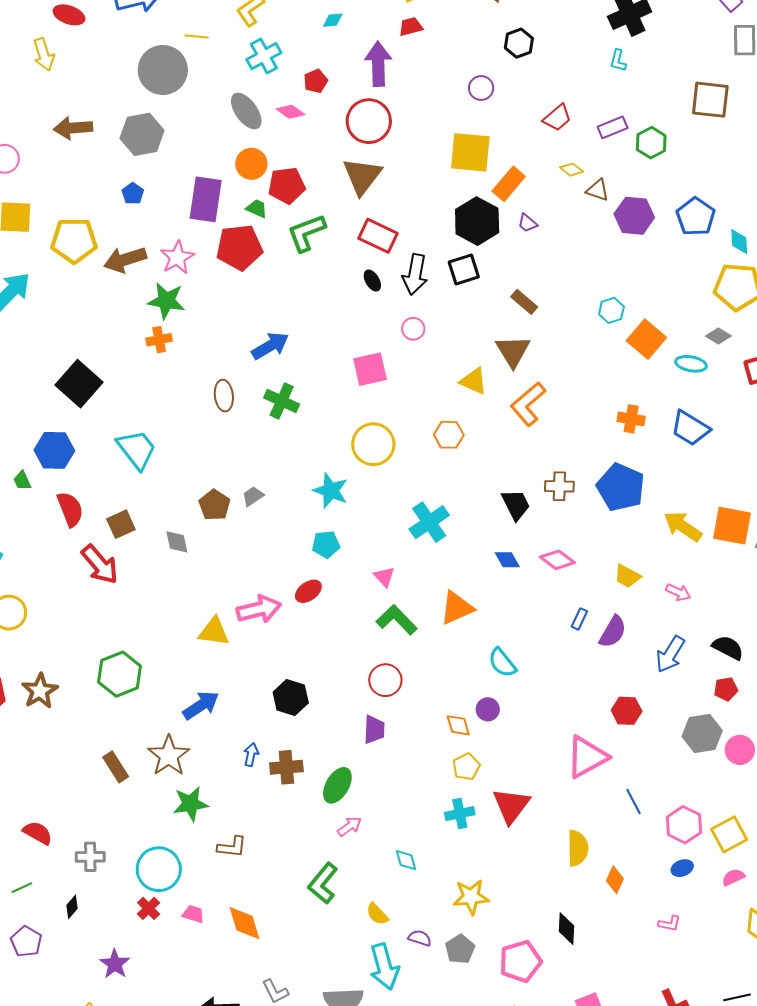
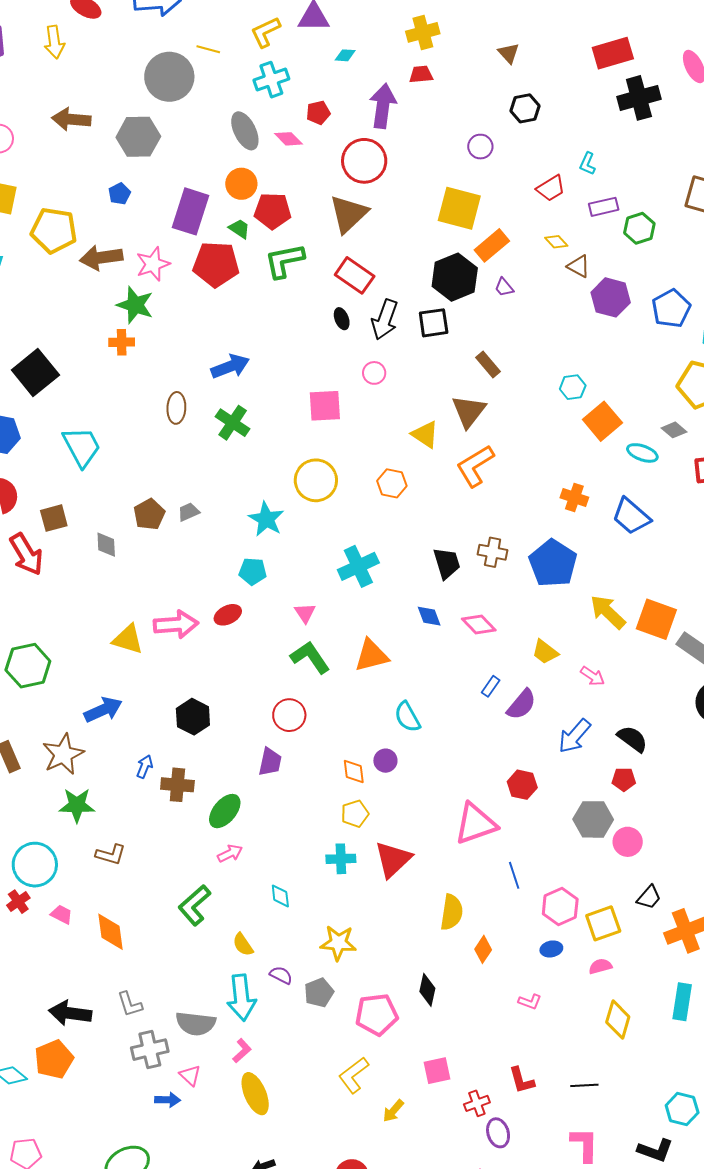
cyan L-shape: (618, 61) -> (587, 164), moved

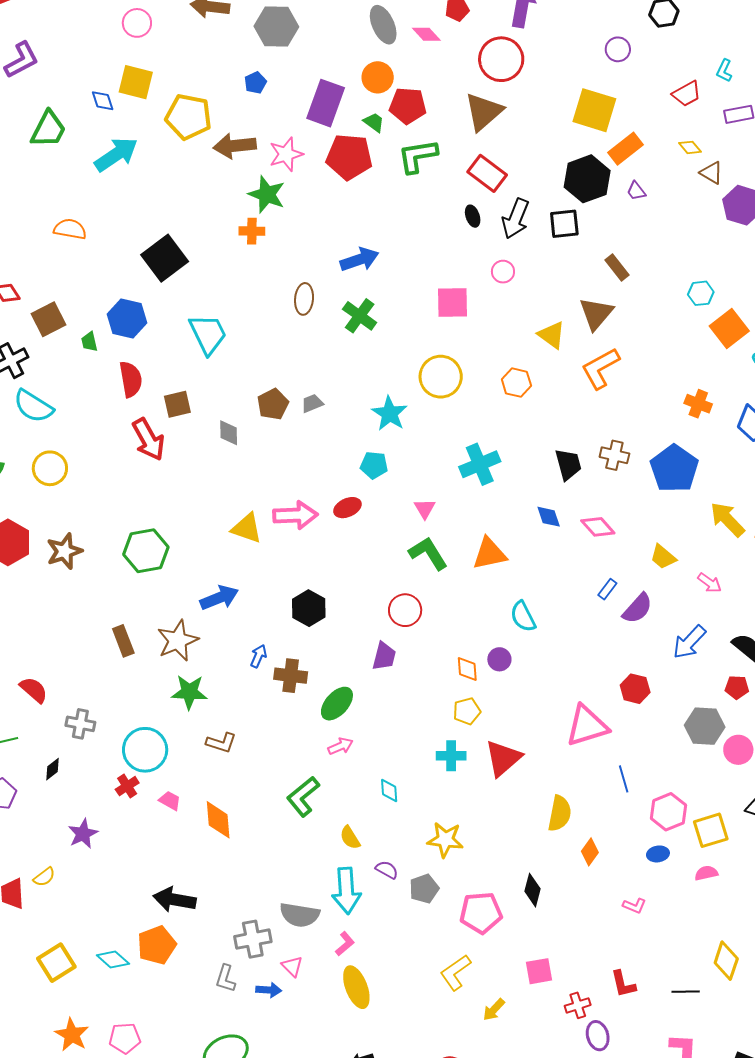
gray L-shape: (130, 1004) -> (226, 978), moved, turned 32
yellow diamond: (618, 1020) -> (726, 961), moved

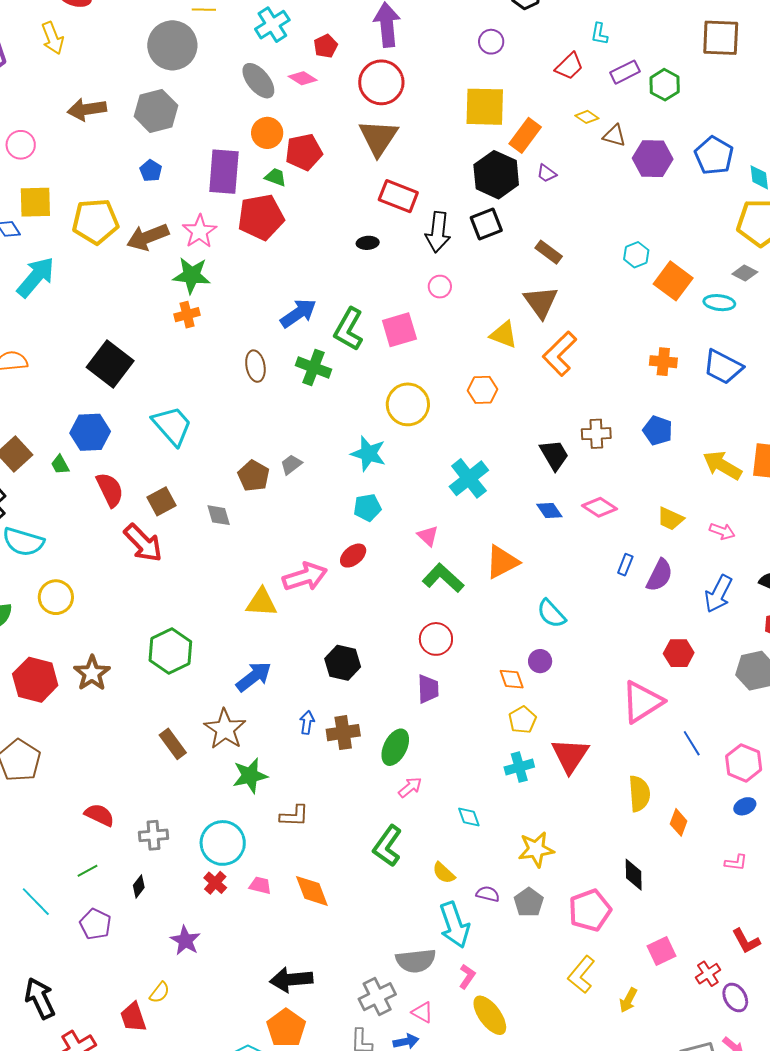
green L-shape: (418, 156) -> (349, 329), moved, turned -36
black ellipse: (473, 216) -> (368, 243), moved, turned -60
blue pentagon: (674, 469) -> (658, 431), size x0.6

